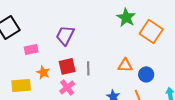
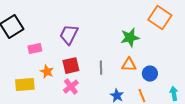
green star: (126, 17) -> (130, 38), moved, turned 30
orange square: (151, 31) -> (160, 18), moved
gray line: (88, 68) -> (101, 68), moved

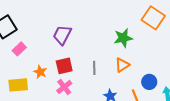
pink rectangle: (35, 49) -> (19, 49), moved, turned -32
orange triangle: (129, 65) -> (122, 65), turned -35
blue circle: (150, 74) -> (149, 82), moved

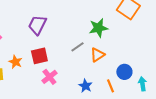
gray line: (94, 68) -> (77, 47), moved, turned 56
pink cross: (64, 87) -> (49, 77), moved

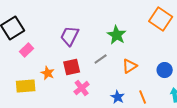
green star: (98, 28) -> (117, 35), moved, turned -30
gray line: (77, 47) -> (101, 59), moved
blue circle: (124, 72) -> (165, 70), moved

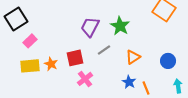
purple trapezoid: (70, 36) -> (90, 27), moved
yellow rectangle: (26, 86) -> (30, 66), moved
blue star: (118, 97) -> (129, 82), moved

